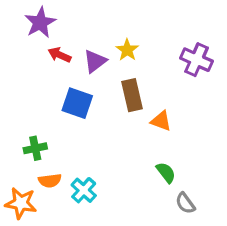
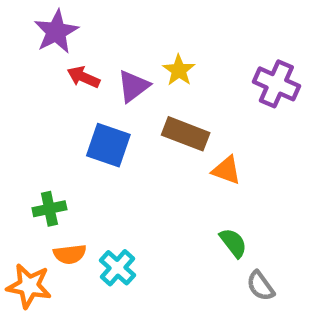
brown rectangle: (132, 95) -> (186, 134), turned -56

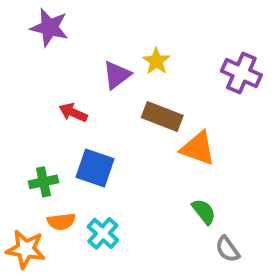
purple star: (56, 32) -> (49, 27), turned -30
red arrow: (83, 77) -> (73, 113), moved
blue square: (108, 145) -> (95, 168), moved
orange triangle: (226, 170) -> (198, 148), size x1.4

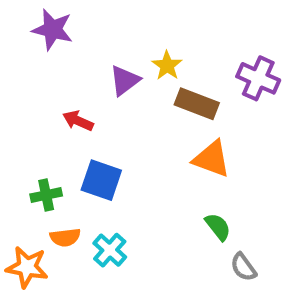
brown rectangle: (162, 117) -> (197, 104), moved

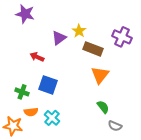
orange triangle: (212, 159) -> (100, 75), turned 48
green cross: (46, 195) -> (22, 92), turned 32
gray semicircle: (243, 267) -> (115, 126), turned -32

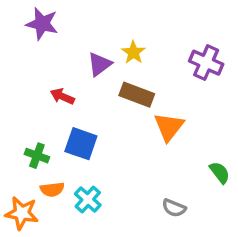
brown rectangle: (93, 49) -> (137, 95), moved
green semicircle: (103, 107) -> (220, 172), moved
gray semicircle: (115, 126) -> (174, 208), moved

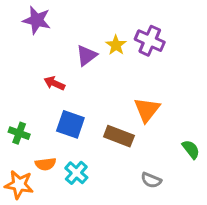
purple cross: (206, 63) -> (150, 41), moved
brown rectangle: (137, 95) -> (119, 136), moved
green cross: (37, 156) -> (19, 133), moved

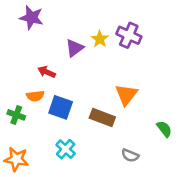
orange semicircle: (46, 164) -> (35, 96), moved

